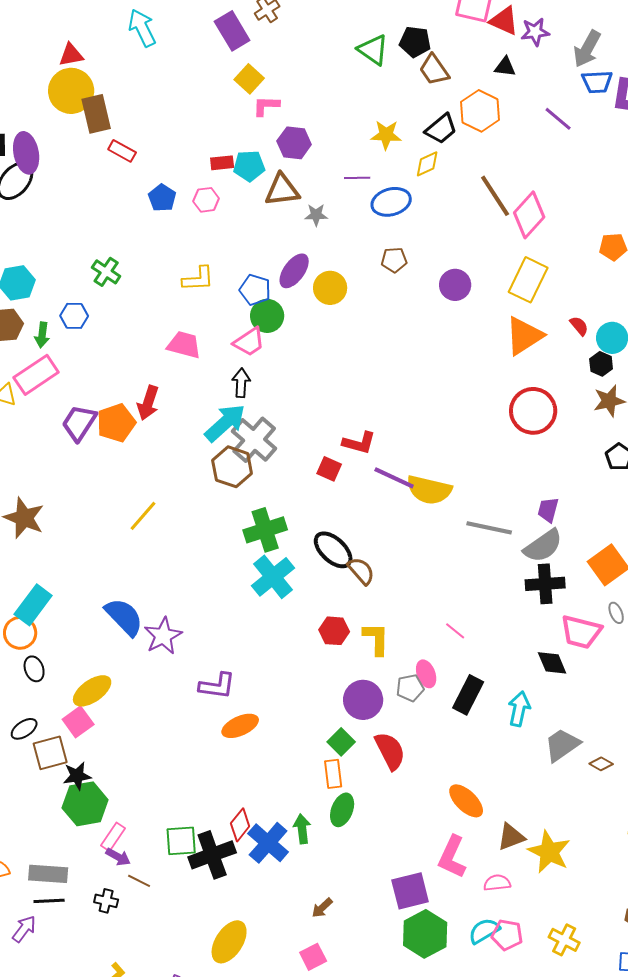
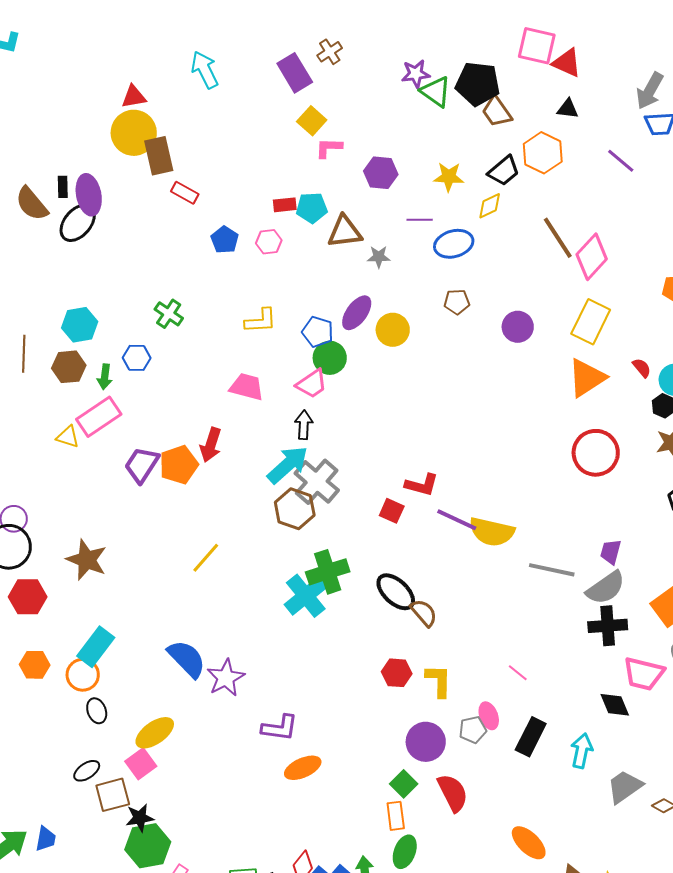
purple star: (535, 32) -> (416, 74), moved
black pentagon: (415, 42) -> (478, 84), size x1.4
purple hexagon: (294, 143) -> (381, 173), moved
cyan cross: (273, 577) -> (306, 596), moved

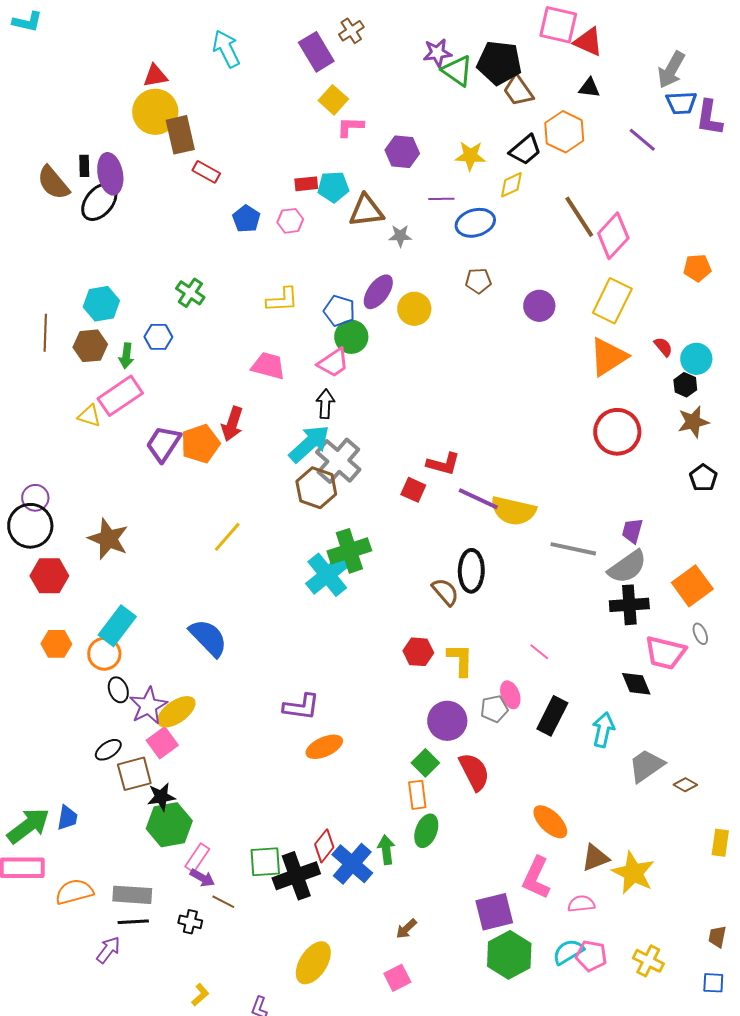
black ellipse: (396, 592) -> (471, 571), moved, turned 48
purple star: (226, 678) -> (148, 706), moved

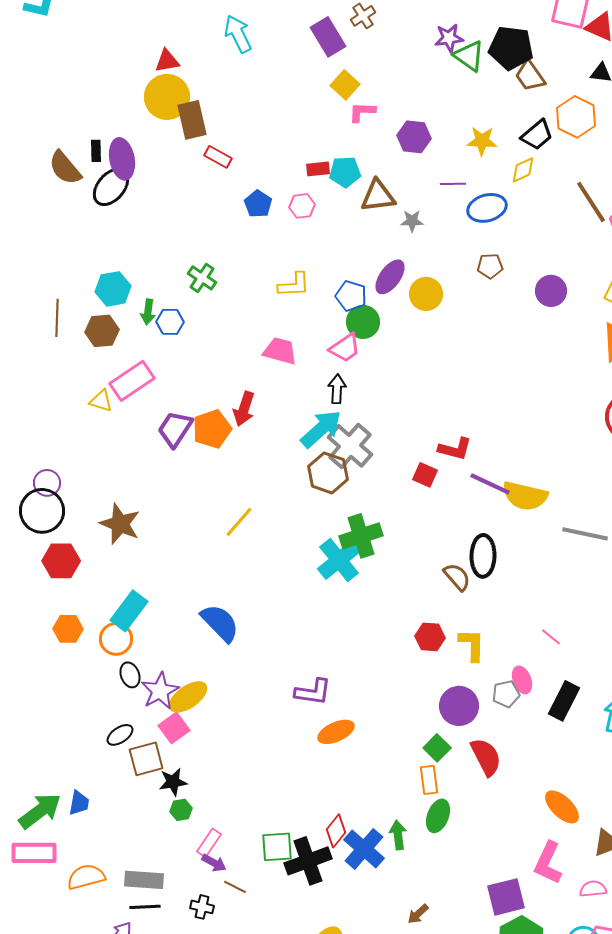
green arrow: (126, 356) -> (148, 312), moved
green hexagon: (169, 825) -> (181, 810), size x0.5

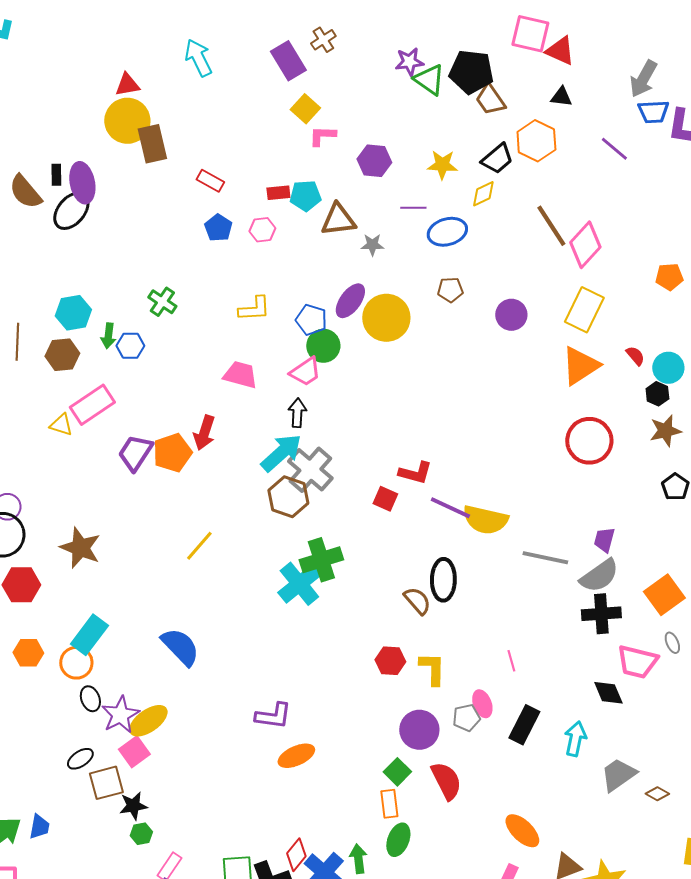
red rectangle: (218, 157) -> (210, 181), moved
yellow circle: (426, 294) -> (386, 318), size x1.4
pink line: (551, 637) -> (511, 661), turned 35

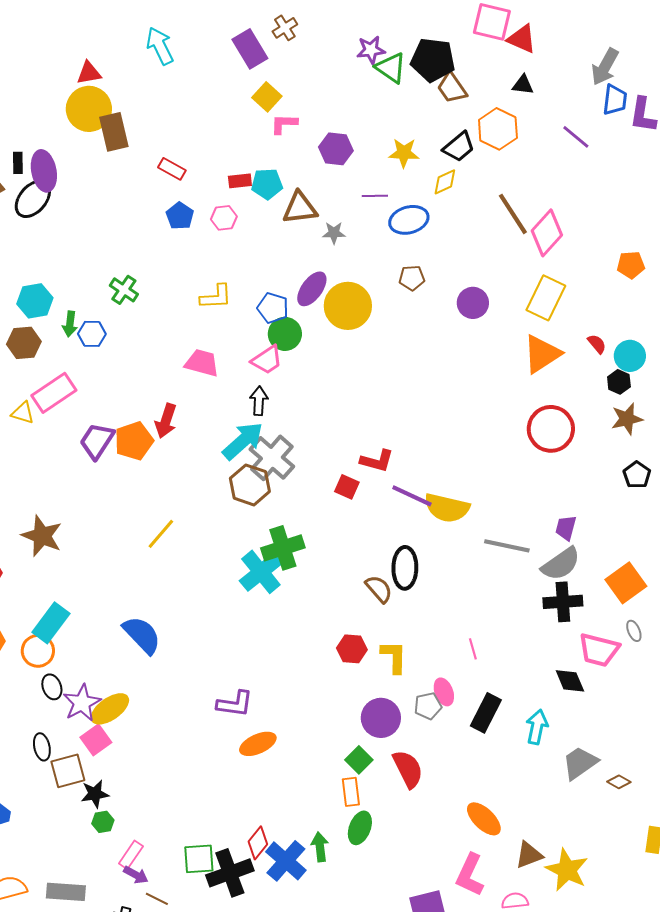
blue trapezoid: (653, 112) -> (615, 100), turned -80
black ellipse: (80, 759) -> (42, 747), turned -68

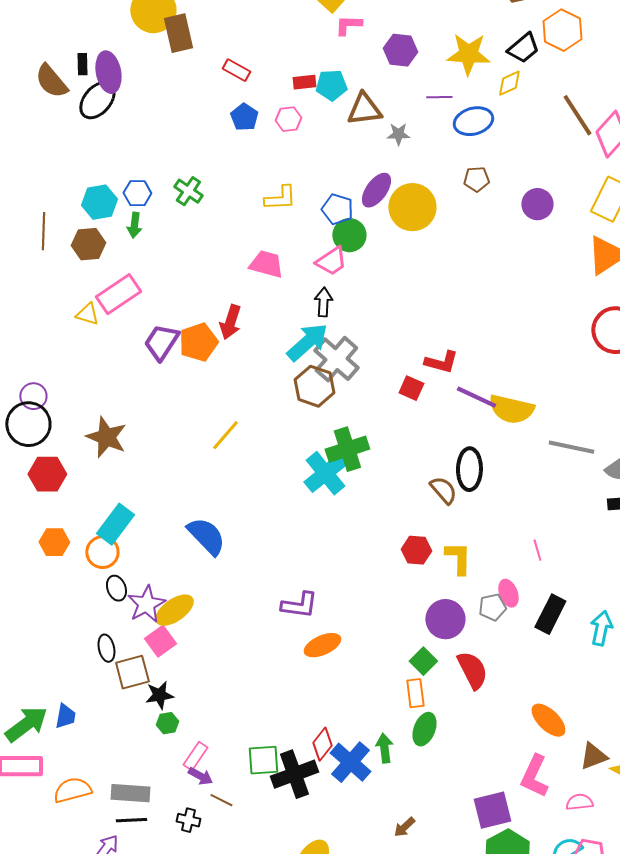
yellow star: (404, 153) -> (468, 54), size x1.4
blue hexagon: (92, 334) -> (137, 193), moved

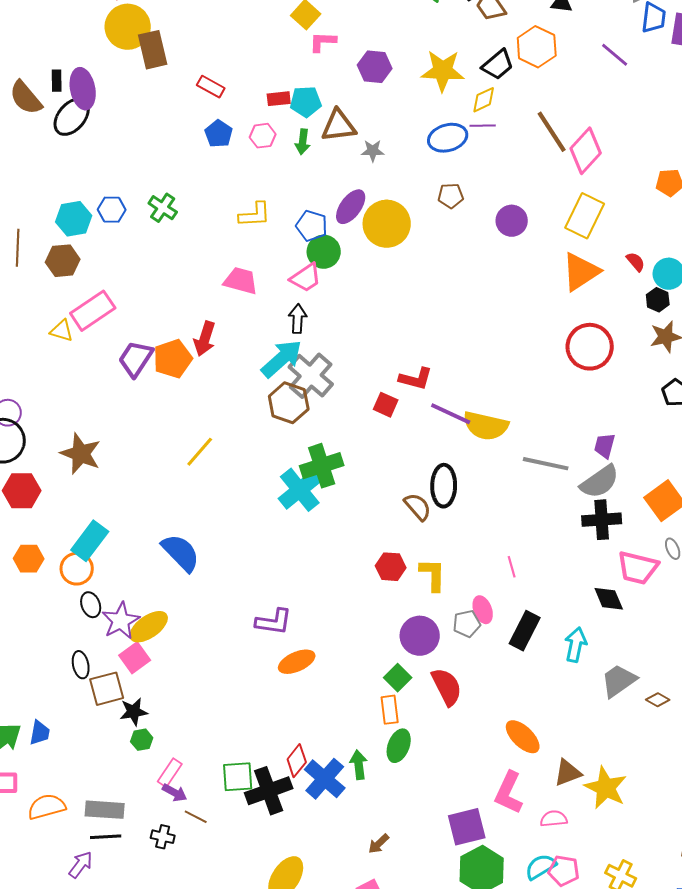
purple line: (439, 97) -> (483, 126), moved
green arrow: (134, 225) -> (303, 142), moved

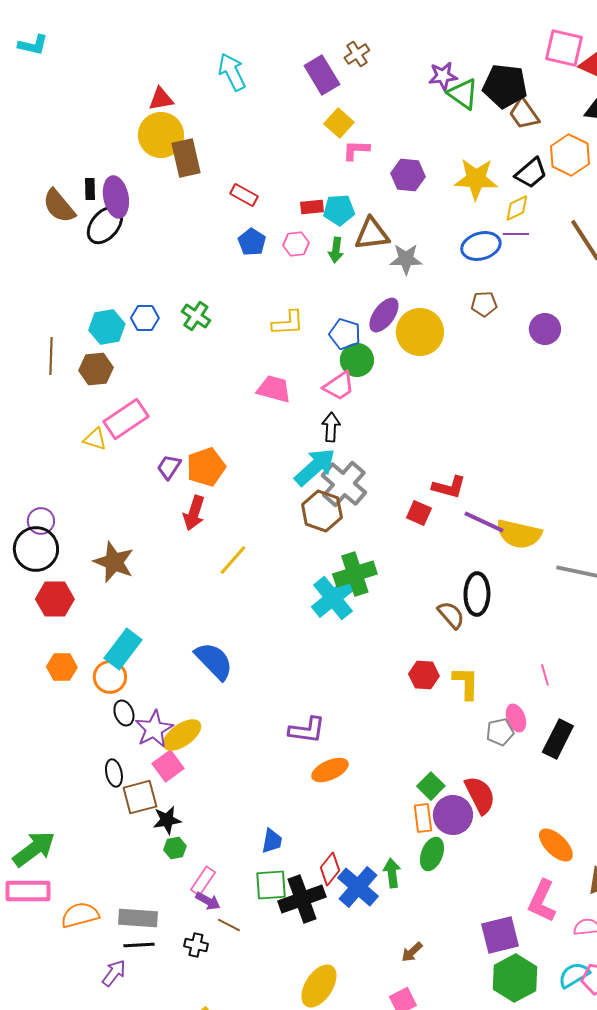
gray star: (373, 151) -> (406, 259), size x1.4
red arrow: (205, 339) -> (194, 513), moved
purple trapezoid: (136, 359) -> (169, 467), size x0.7
purple circle: (420, 636) -> (453, 815), moved
blue trapezoid: (40, 733) -> (272, 841), moved

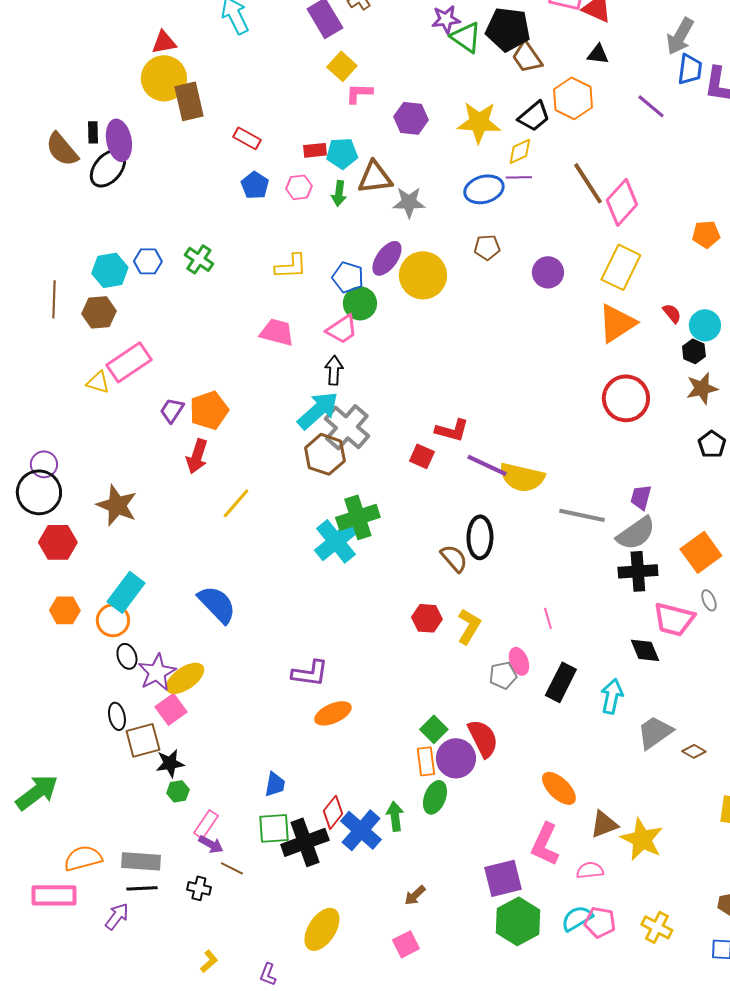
yellow L-shape: (466, 683) -> (469, 626), turned 30
pink rectangle: (28, 891) -> (54, 895), moved

